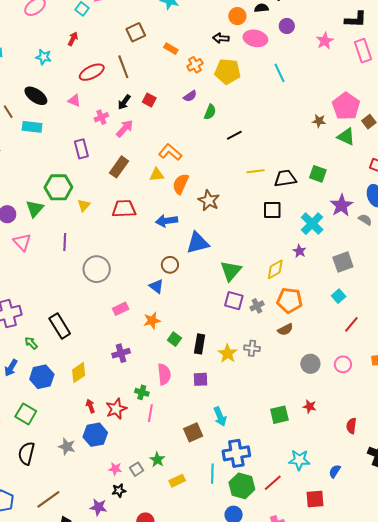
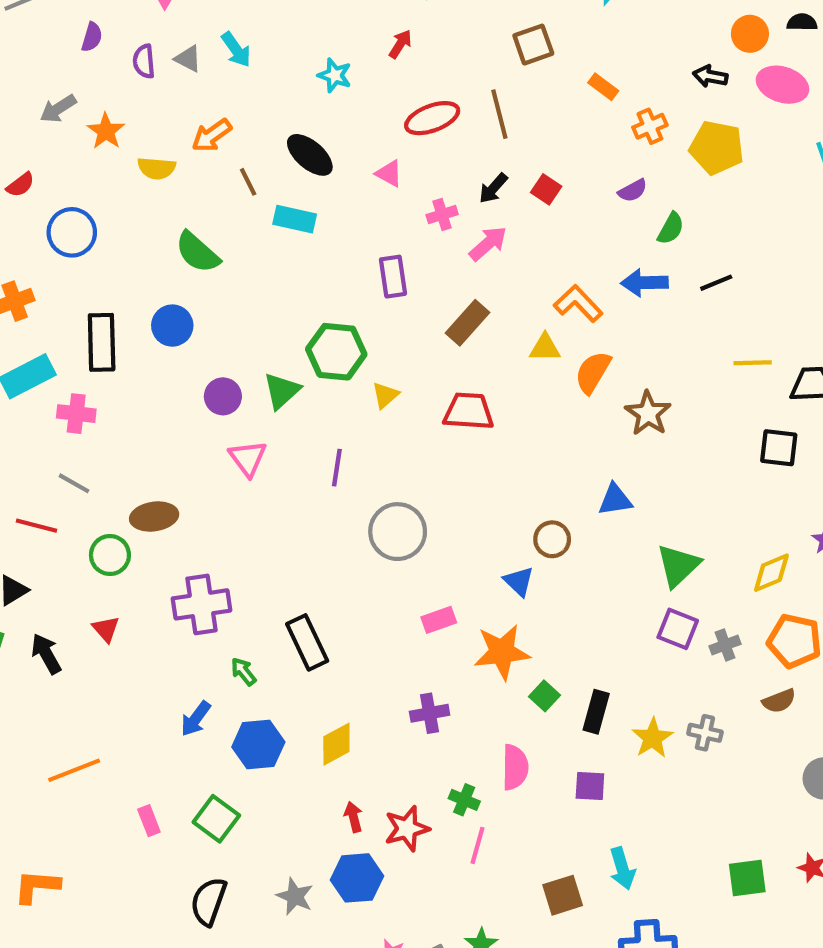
blue arrow: (167, 221) -> (644, 283), moved
blue triangle: (198, 243) -> (615, 500), size x0.7
orange star: (152, 321) -> (502, 652), size x1.5

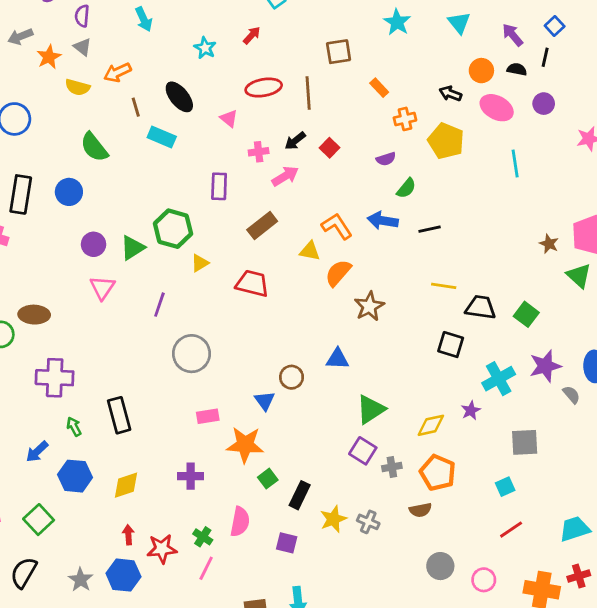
gray triangle: (188, 59) -> (83, 47), moved

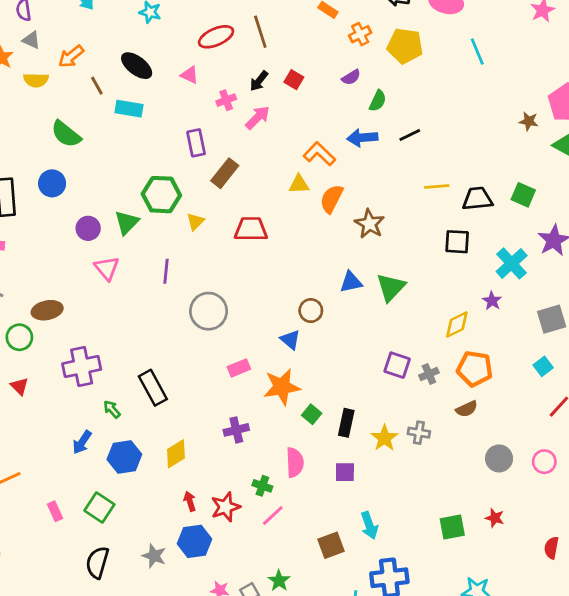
brown rectangle: (262, 226) -> (225, 173), moved
green triangle: (371, 409) -> (391, 287), moved
pink line: (206, 568) -> (273, 515), turned 35

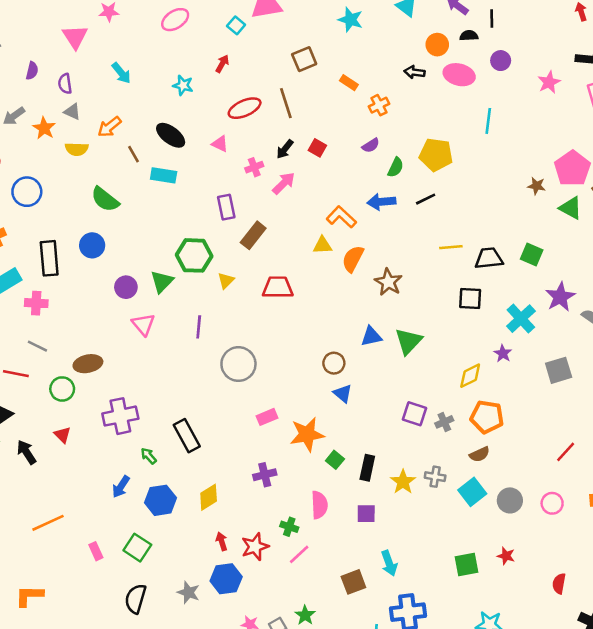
yellow pentagon: (405, 46) -> (436, 155), moved
cyan line: (477, 51) -> (488, 121), turned 30
blue triangle: (290, 340) -> (343, 393), moved
cyan square: (543, 366) -> (472, 492), moved, size x1.5

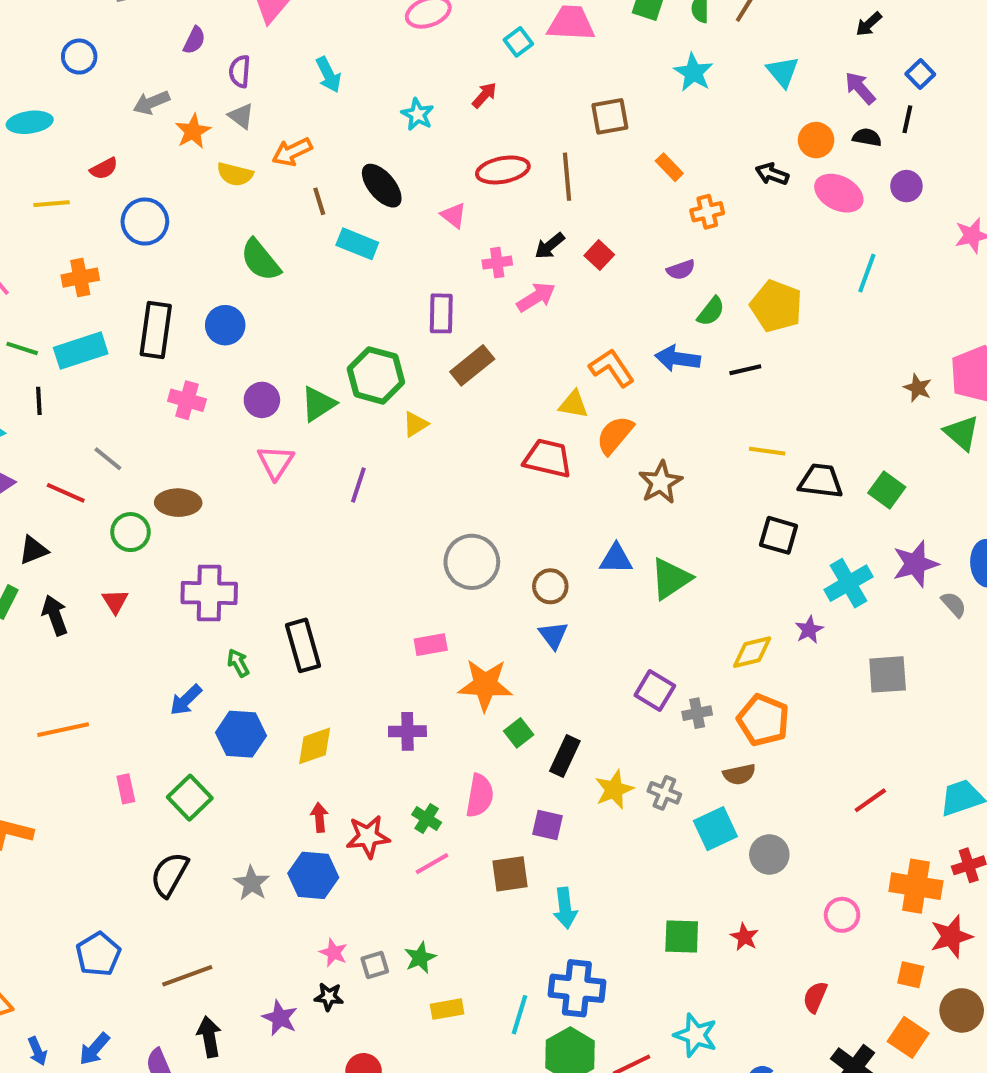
red trapezoid: (278, 287) -> (548, 458), moved
pink cross: (36, 303) -> (187, 400), moved
gray circle: (238, 364) -> (472, 562), moved
pink circle: (552, 503) -> (842, 915), moved
brown square: (353, 582) -> (510, 874), moved

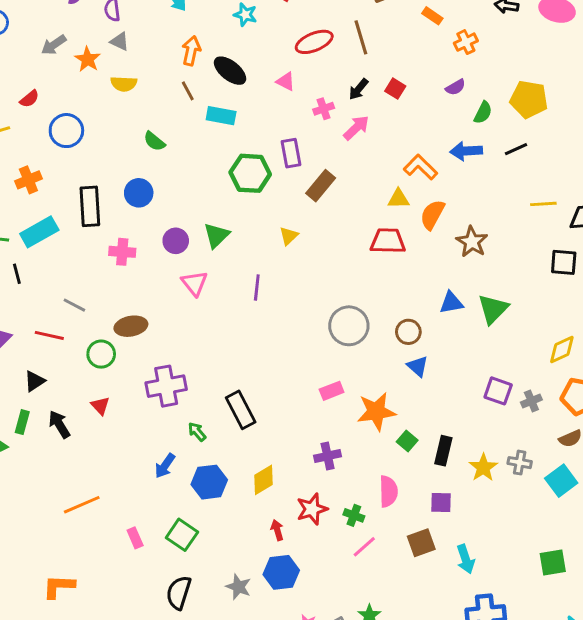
orange arrow: (292, 152) -> (191, 51), moved, turned 140
green semicircle: (260, 260) -> (154, 141), size x0.7
green hexagon: (376, 375) -> (250, 173), moved
red star: (368, 837) -> (312, 509), moved

